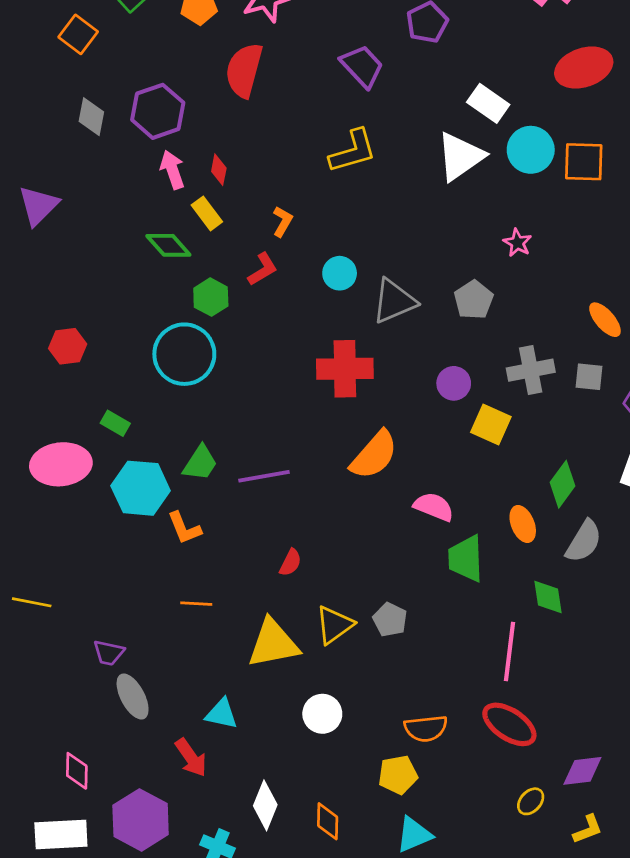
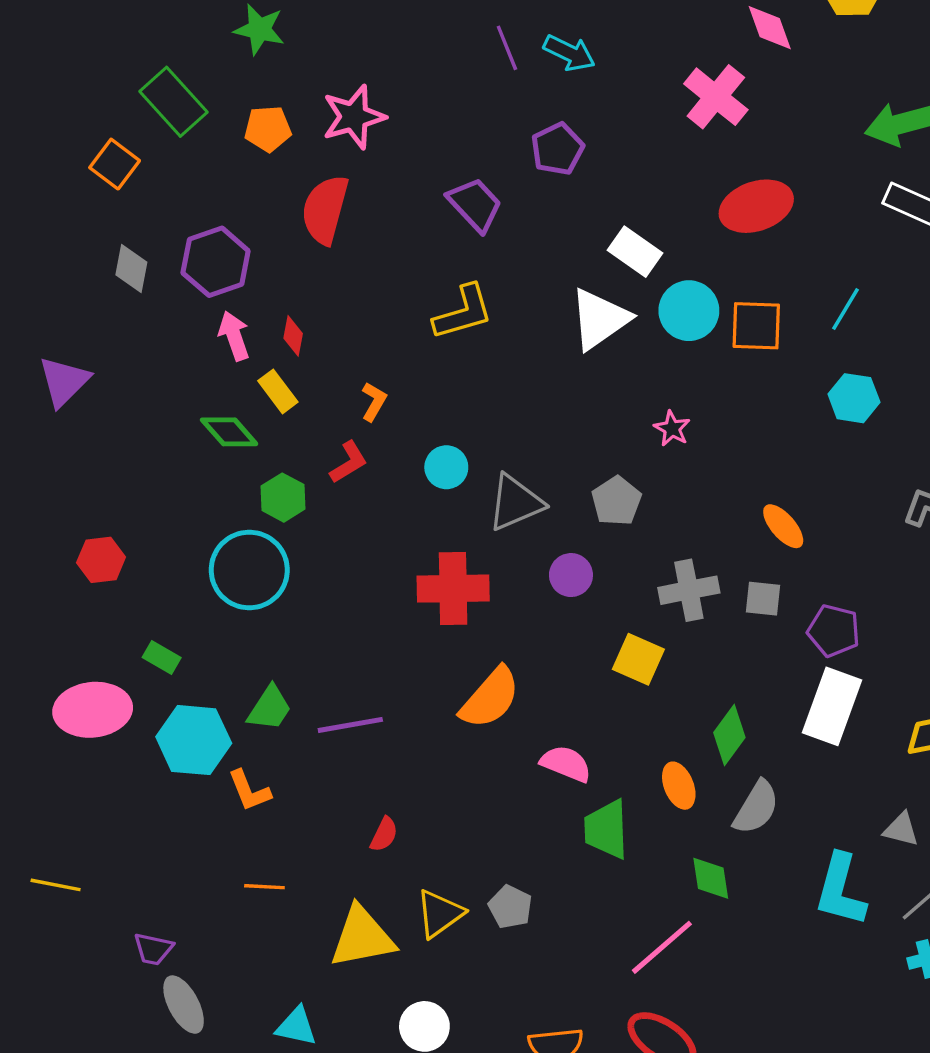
purple circle: (454, 383) -> (571, 575), moved
pink line: (509, 651) -> (662, 947), turned 42

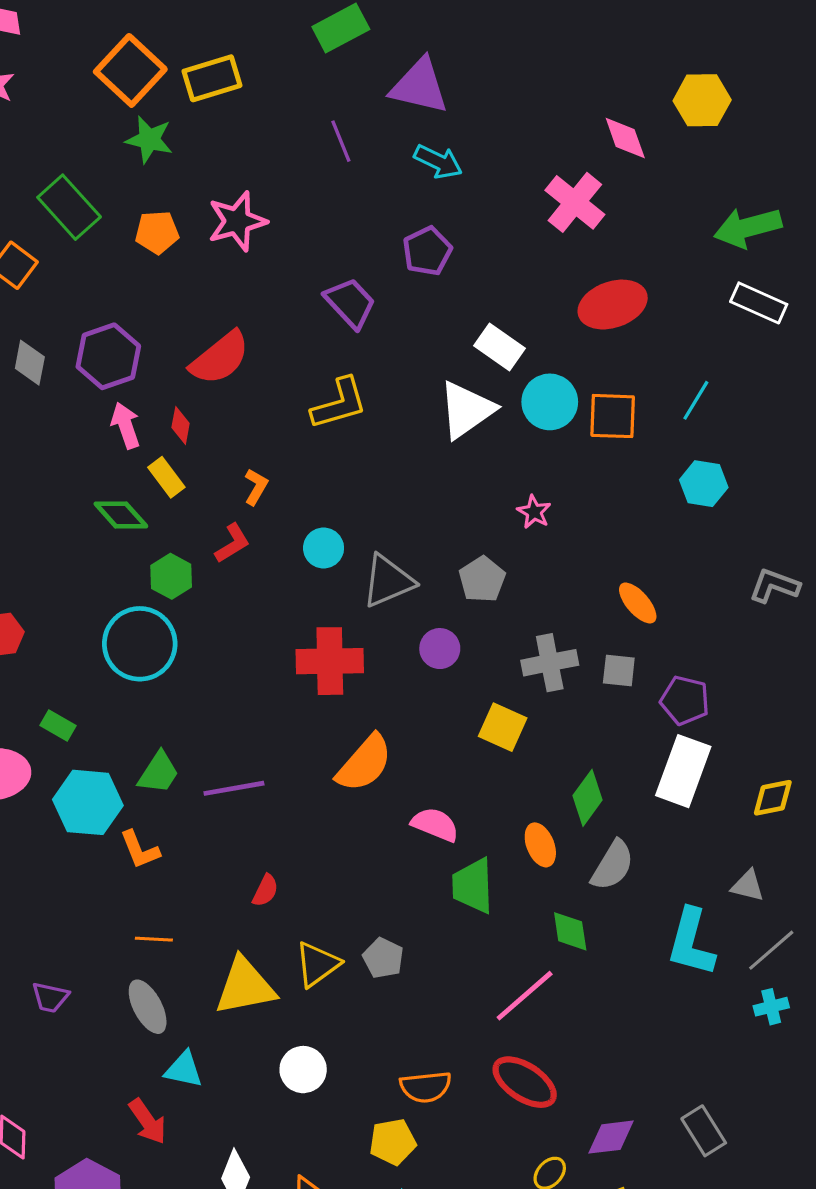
purple line: (507, 48) -> (341, 141), moved
red semicircle: (325, 210) -> (220, 358), moved, turned -144
gray ellipse: (184, 1005) -> (148, 1007), moved

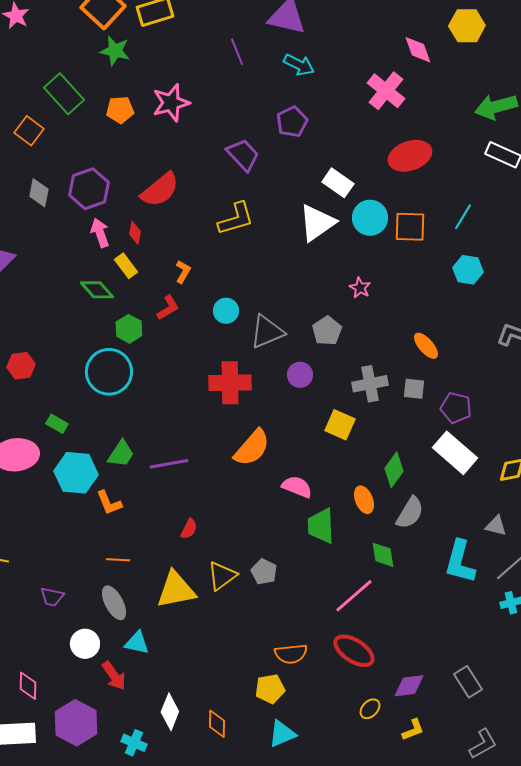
white rectangle: (683, 771) -> (455, 453), turned -69
white circle: (303, 1070) -> (85, 644), moved

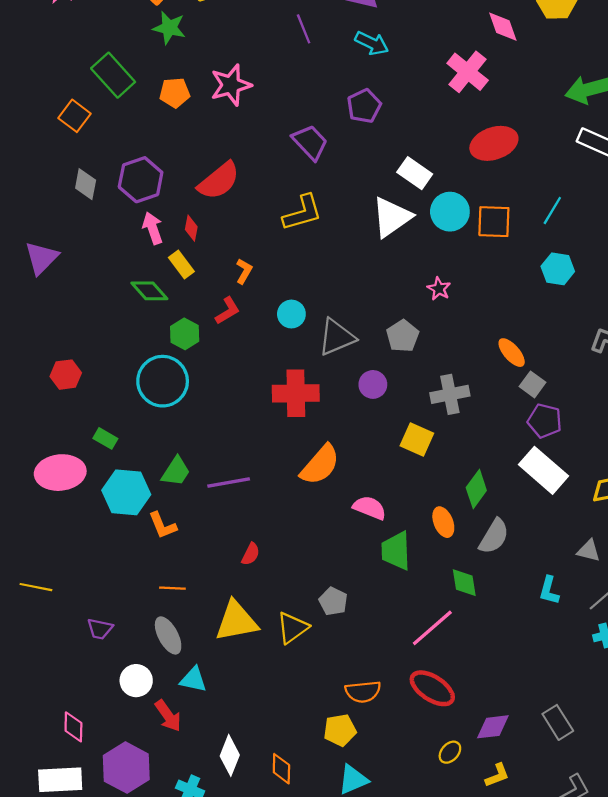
gray square: (414, 389) -> (532, 384), moved, turned 30
cyan L-shape: (460, 562) -> (549, 590), size x0.6
yellow triangle: (222, 576) -> (292, 628), moved

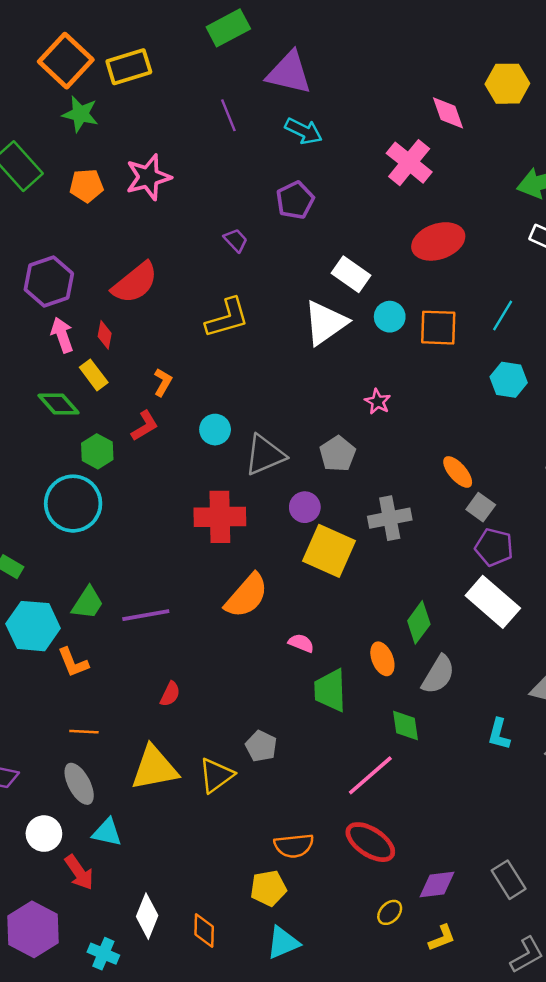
purple trapezoid: (310, 142) -> (236, 240), size x0.6
cyan circle: (450, 212) -> (390, 317), size x0.7
yellow square: (417, 440) -> (329, 551), moved, size x1.4
pink semicircle: (370, 508) -> (301, 643), size x0.7

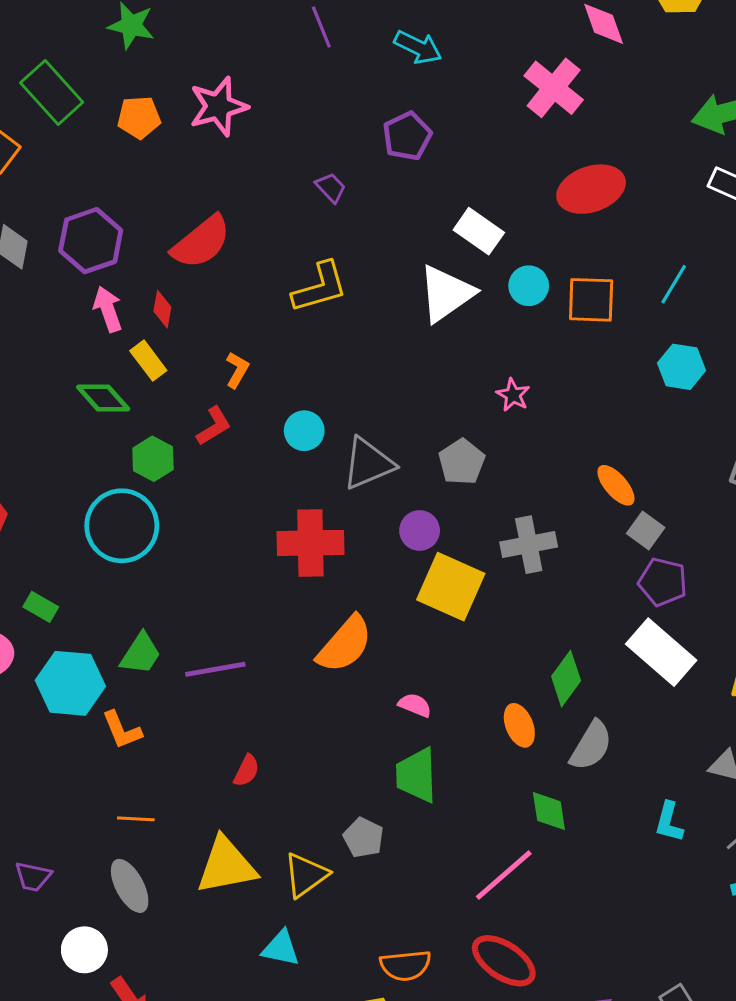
green trapezoid: (330, 690) -> (416, 775), moved
cyan triangle: (107, 832) -> (281, 948), moved

